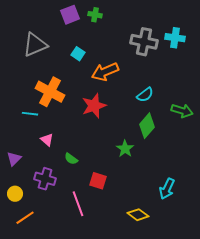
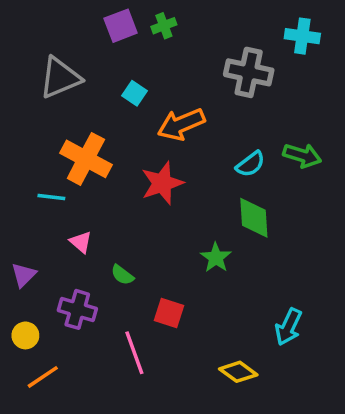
green cross: (95, 15) -> (164, 26), turned -32
cyan cross: (175, 38) -> (302, 36), moved
green arrow: (182, 111) -> (302, 155), moved
green diamond: (147, 126) -> (254, 218), turned -45

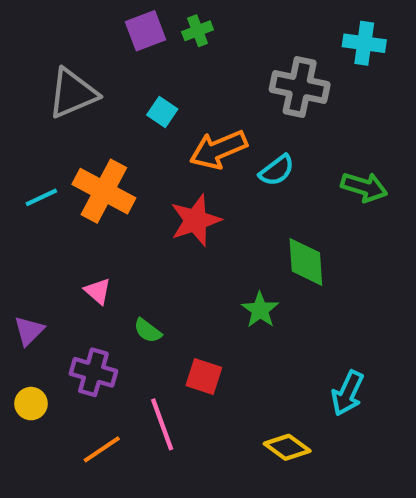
cyan semicircle: (250, 164) -> (277, 170), moved
cyan line: (51, 197) -> (41, 197), moved, turned -32
orange line: (43, 377) -> (102, 449), moved

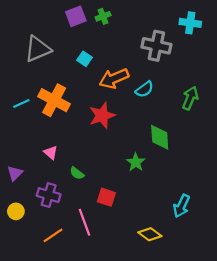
green arrow: (364, 187) -> (190, 98), turned -85

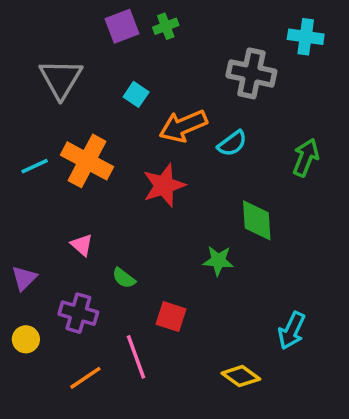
gray triangle: (38, 49) -> (61, 79), turned -36
green star: (136, 162) -> (218, 261), turned -30

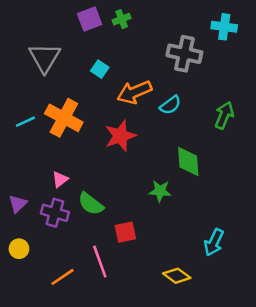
pink triangle: (82, 245) -> (60, 179), turned 42
green semicircle: (124, 278) -> (91, 204), size x1.5
purple cross: (78, 313) -> (55, 213), moved
red square: (171, 317) -> (125, 232), turned -30

